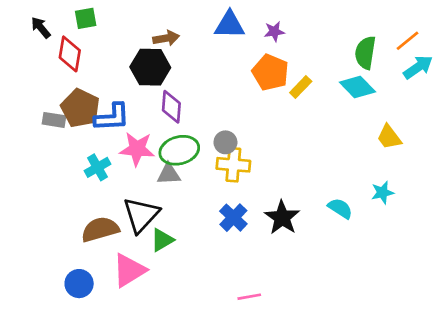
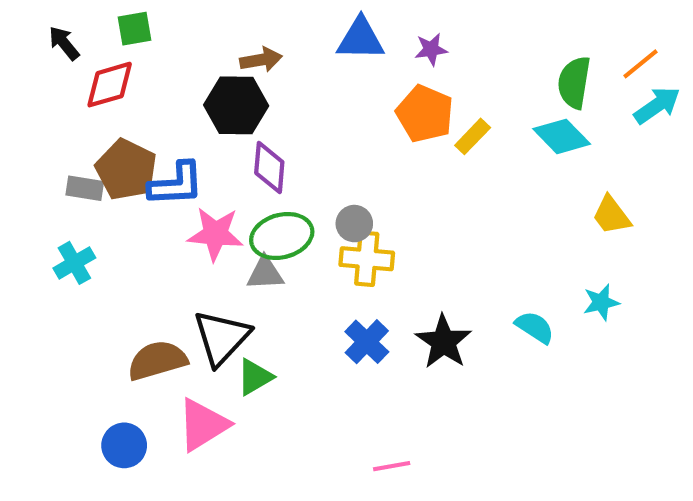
red diamond: (70, 54) -> (110, 85), turned 64
cyan cross: (97, 167) -> (74, 263), moved

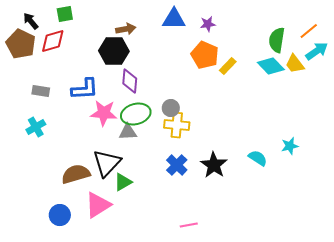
brown pentagon: (126, 170) -> (21, 44), moved
yellow trapezoid: (611, 215) -> (295, 64), moved

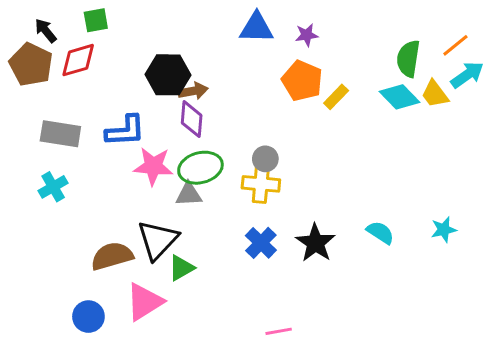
brown arrow: (126, 29) -> (193, 91), moved
gray rectangle: (41, 91) -> (60, 134), size x1.5
gray circle: (171, 108) -> (265, 159), moved
cyan star: (290, 146) -> (444, 230), moved

